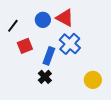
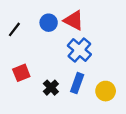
red square: (25, 46) -> (21, 73), moved
blue rectangle: (49, 56) -> (77, 83), moved

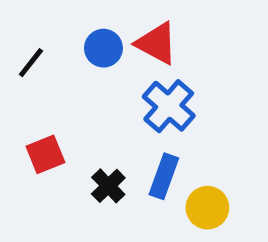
yellow circle: (106, 91) -> (207, 208), moved

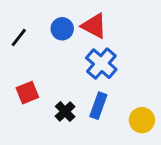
yellow circle: (207, 208) -> (142, 120), moved

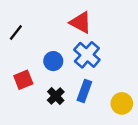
blue circle: (62, 29) -> (53, 61), moved

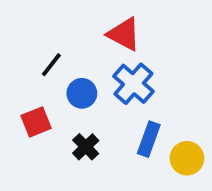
black line: (16, 32) -> (51, 65), moved
blue rectangle: (84, 91) -> (149, 139), moved

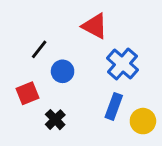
blue cross: (133, 84) -> (122, 64), moved
black cross: (86, 147) -> (55, 120), moved

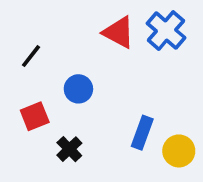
black line: (39, 49) -> (31, 56), moved
blue cross: (122, 64) -> (166, 31), moved

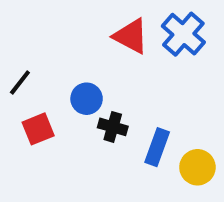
black line: (31, 56) -> (20, 83), moved
black cross: (69, 149) -> (113, 127), moved, turned -30

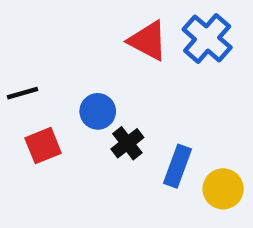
black line: (20, 83) -> (23, 93), turned 36
black cross: (113, 127) -> (127, 143), turned 36

